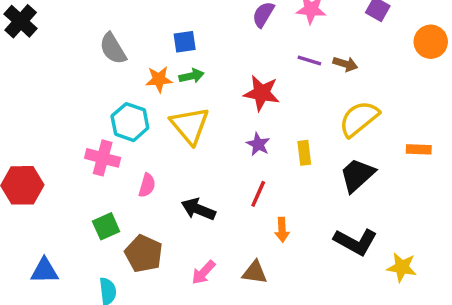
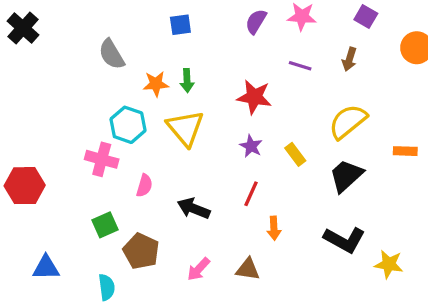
blue square: (185, 42) -> (180, 25), moved
brown arrow: (345, 64) -> (349, 59), moved, turned 90
green arrow: (191, 76) -> (187, 81), turned 100
yellow rectangle: (304, 153) -> (295, 154), turned -30

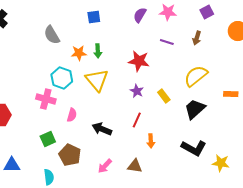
purple square: (366, 17) -> (207, 12), turned 32

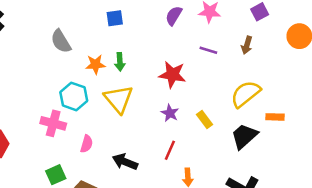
orange rectangle: (231, 94) -> (275, 117), moved

